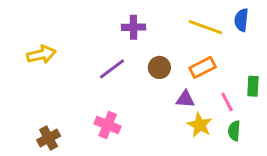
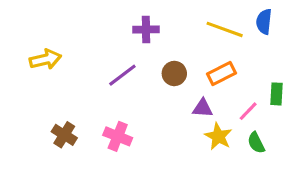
pink line: (227, 102) -> (248, 111), turned 72
green semicircle: (234, 131) -> (256, 143), turned -30
brown cross: (49, 138) -> (64, 135), moved, turned -30

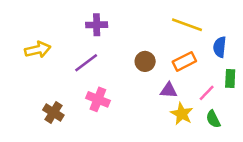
blue semicircle: (264, 22) -> (220, 47), moved
purple cross: (146, 29) -> (97, 25), moved
purple line: (122, 75) -> (86, 63), moved
pink cross: (118, 136) -> (98, 99), moved

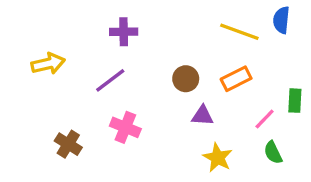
blue semicircle: (220, 47) -> (281, 20), moved
purple triangle: (169, 90) -> (202, 116), moved
yellow star: (182, 114) -> (218, 158), moved

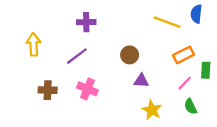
yellow arrow: (48, 64) -> (34, 44), turned -80
orange rectangle: (236, 79) -> (183, 55), moved
brown cross: (68, 144) -> (48, 90), moved, turned -30

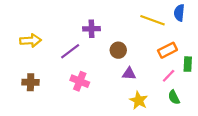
purple cross: (86, 22) -> (92, 29), moved
yellow arrow: (34, 44) -> (31, 41), turned 90
brown cross: (48, 90) -> (31, 82), moved

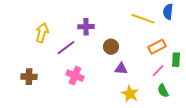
yellow arrow: (31, 41) -> (42, 33), moved, turned -72

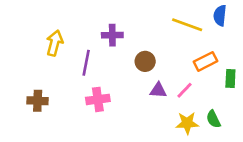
purple line: (66, 48) -> (86, 63), turned -42
pink line: (158, 71) -> (184, 90), moved
pink cross: (75, 76) -> (98, 99), turned -30
yellow star: (130, 94) -> (187, 123), moved, turned -30

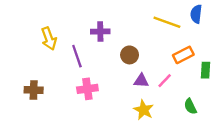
yellow arrow: (55, 43) -> (49, 39), turned 145
purple line: (86, 63) -> (77, 56), turned -30
yellow star: (187, 123) -> (144, 110), moved, turned 30

